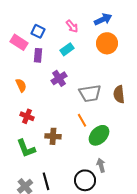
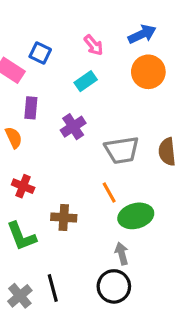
purple rectangle: (38, 55) -> (31, 108), moved
green ellipse: (99, 135) -> (136, 216), turned 30
gray arrow: (101, 165) -> (122, 254), moved

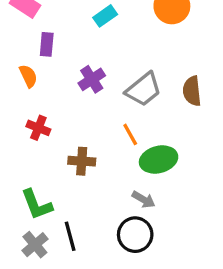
purple cross: (73, 127) -> (92, 79), moved
gray trapezoid: (122, 150) -> (144, 89), turned -30
green L-shape: (21, 236) -> (37, 205), moved
gray arrow: (122, 254) -> (144, 200), turned 135

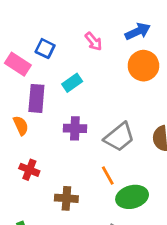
cyan rectangle: (105, 16) -> (72, 83), moved
purple rectangle: (47, 44) -> (36, 98), size x1.4
purple cross: (92, 79) -> (75, 128), turned 35

